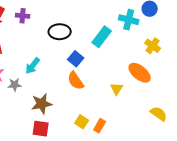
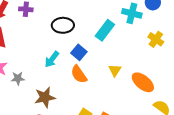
cyan arrow: (33, 66) -> (52, 59), moved
orange ellipse: (140, 73) -> (143, 82), moved
yellow triangle: (117, 89) -> (115, 70), moved

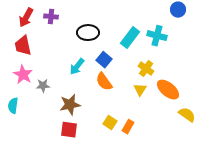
cyan cross: (132, 13) -> (157, 36), moved
yellow cross: (156, 39) -> (146, 69), moved
yellow triangle: (115, 70) -> (140, 90), moved

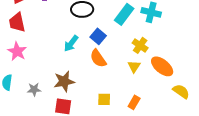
gray star: (43, 86) -> (34, 89), moved
yellow square: (110, 123) -> (104, 99), turned -32
orange rectangle: (128, 127) -> (134, 102), moved

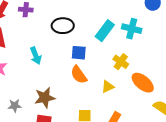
blue square: (98, 36) -> (79, 53), turned -35
cyan arrow: (71, 43) -> (36, 56), moved, turned -60
yellow triangle: (134, 66) -> (108, 87), moved, turned 32

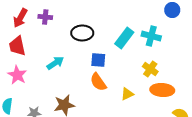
cyan arrow: (36, 56) -> (55, 63), turned -102
yellow cross: (121, 62) -> (150, 69), moved
orange ellipse: (143, 83) -> (162, 90), turned -35

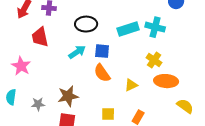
cyan rectangle: (124, 38) -> (128, 29), turned 35
red trapezoid: (17, 46) -> (40, 37), moved
cyan arrow: (55, 63) -> (77, 52), moved

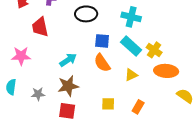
cyan cross: (155, 27) -> (131, 17), moved
cyan rectangle: (128, 29) -> (131, 46), moved, turned 60
cyan arrow: (77, 52) -> (68, 60), moved
pink star: (21, 66) -> (21, 56), turned -30

